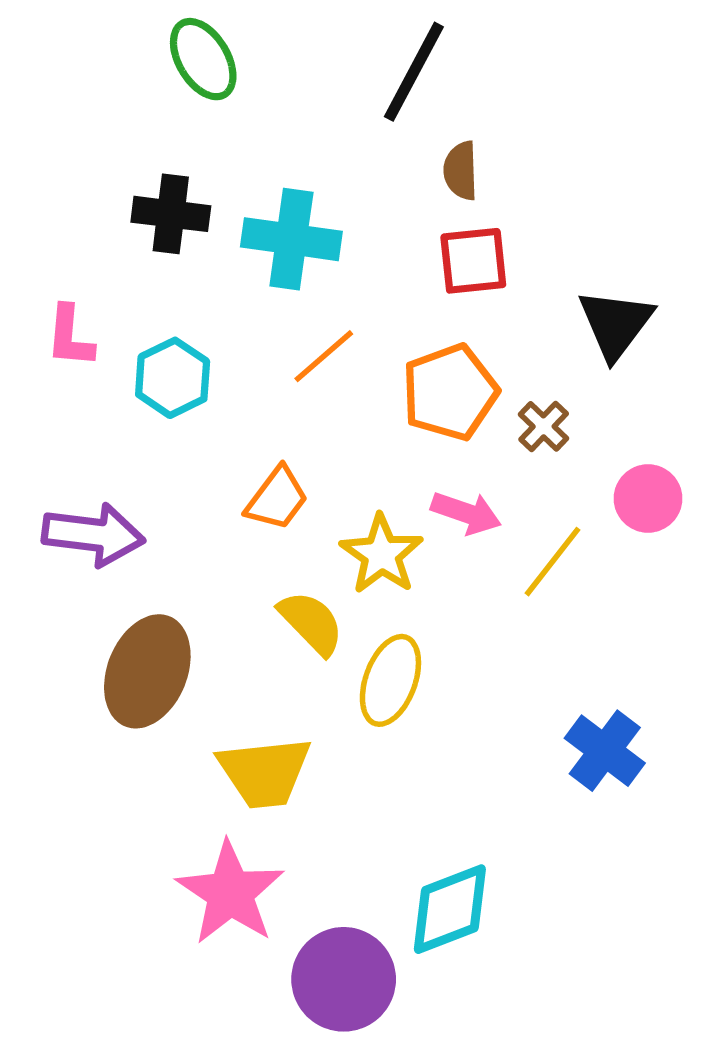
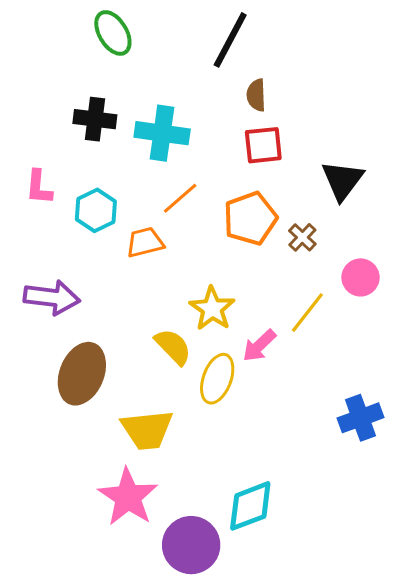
orange trapezoid: (277, 498) -> (145, 242), moved, turned -141
pink arrow: (466, 513) -> (259, 346), moved, turned 117
blue cross: (605, 751) -> (360, 418), moved, turned 33

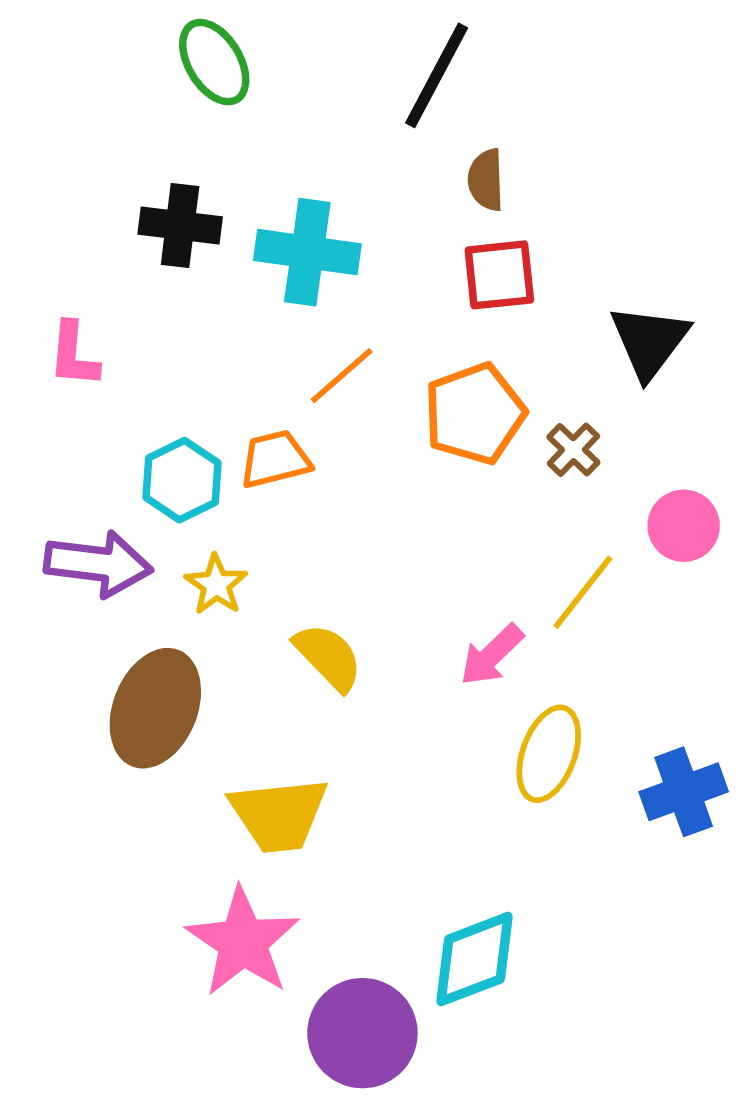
cyan hexagon: (96, 210) -> (182, 480), moved
yellow star: (212, 309) -> (216, 585), moved, size x0.7
yellow ellipse: (217, 379) -> (549, 754), moved

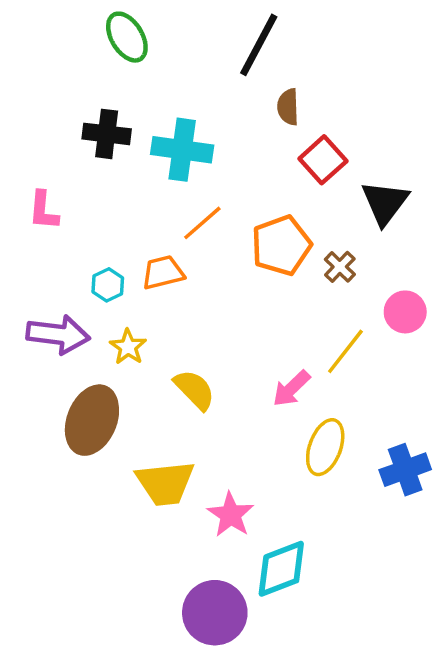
red square: (499, 275) -> (323, 160), moved, turned -36
cyan hexagon: (182, 480) -> (108, 285), size x0.7
pink star: (243, 942) -> (231, 515), moved, size x0.7

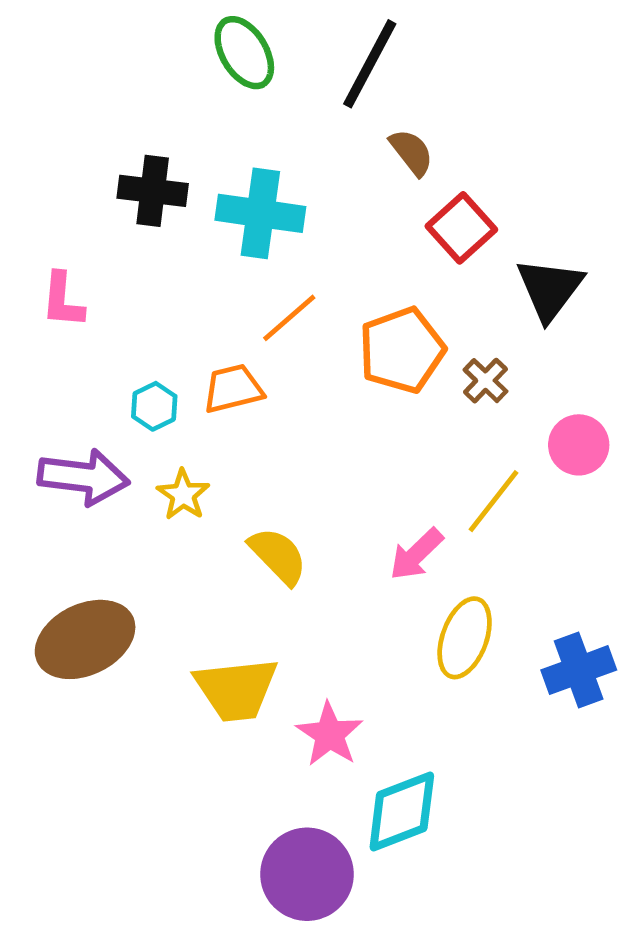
green ellipse: (127, 37) -> (244, 53), moved
brown semicircle: (288, 107) -> (411, 152), turned 144
brown ellipse: (92, 420) -> (85, 639), moved, turned 42

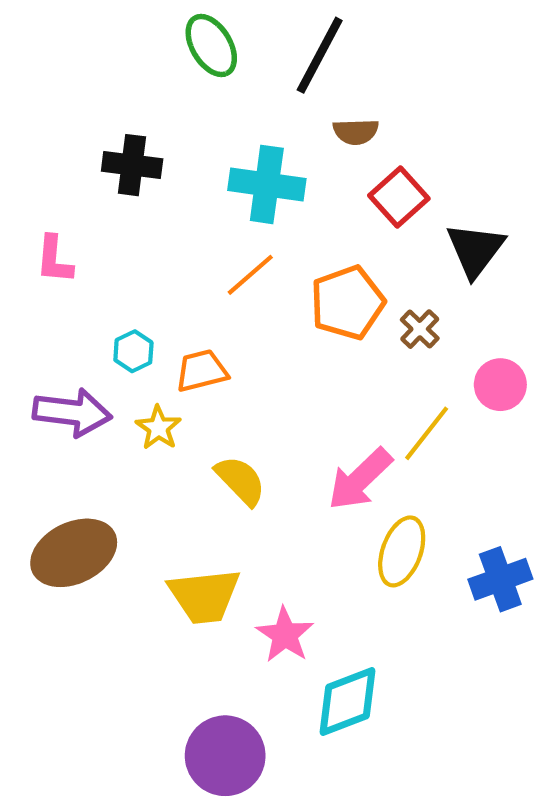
brown semicircle: (411, 152) -> (356, 132), turned 126
cyan cross: (260, 213) -> (267, 184), moved
orange trapezoid: (233, 389) -> (202, 371), moved
pink arrow: (416, 554) -> (360, 479), size x1.4
purple circle: (307, 874) -> (225, 756), moved

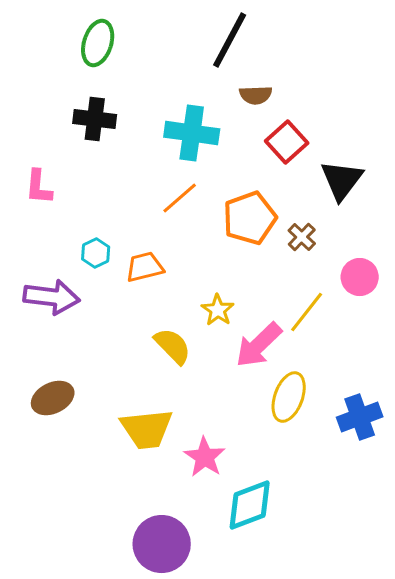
green ellipse: (211, 45) -> (98, 43), moved, turned 48
yellow star: (158, 428) -> (218, 310), moved
brown ellipse: (74, 553) -> (53, 398), size x0.7

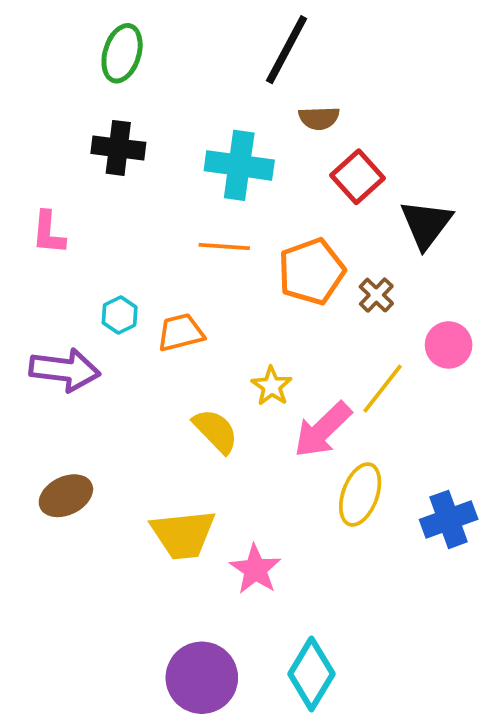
orange line: (180, 198) -> (224, 246), turned 45
cyan diamond: (250, 505) -> (311, 674), moved, turned -38

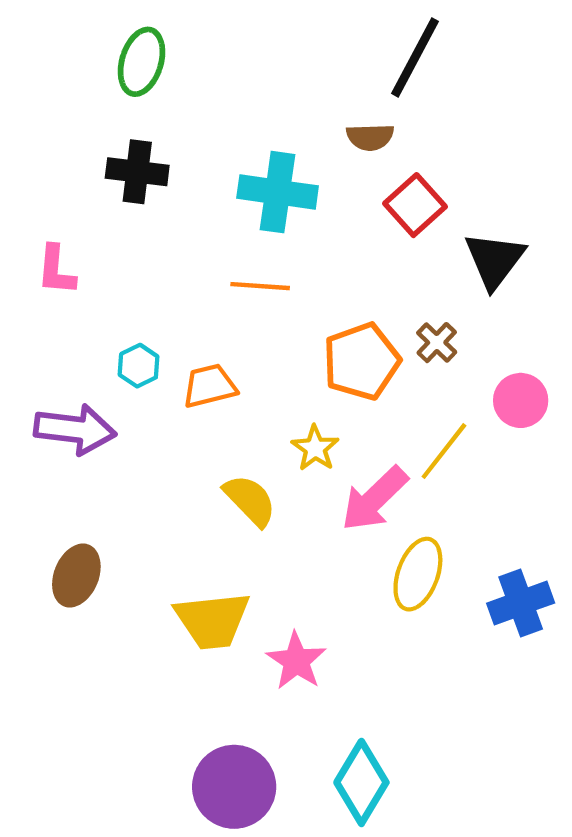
black line: (287, 50) -> (415, 57), moved
orange pentagon: (311, 271) -> (361, 361), moved
brown ellipse: (66, 496) -> (76, 576), turned -42

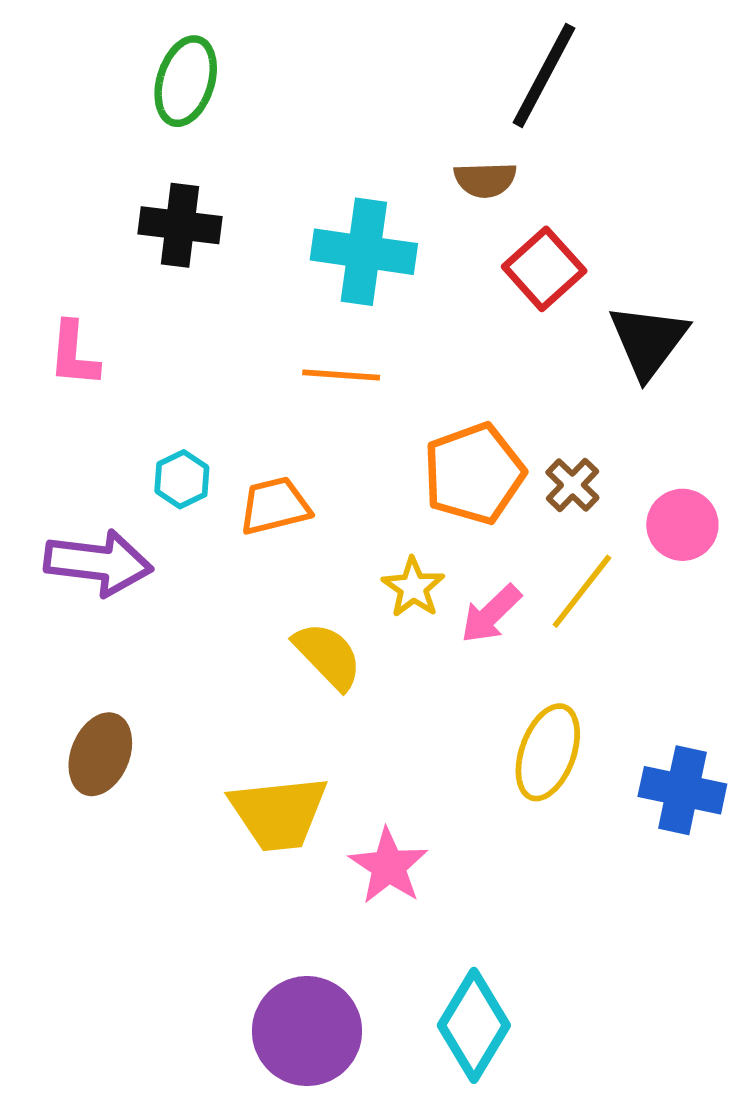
brown cross: (437, 343) -> (572, 485), moved
pink arrow: (374, 499) -> (491, 614), moved, size x0.7
blue cross: (521, 603) -> (682, 790), turned 32

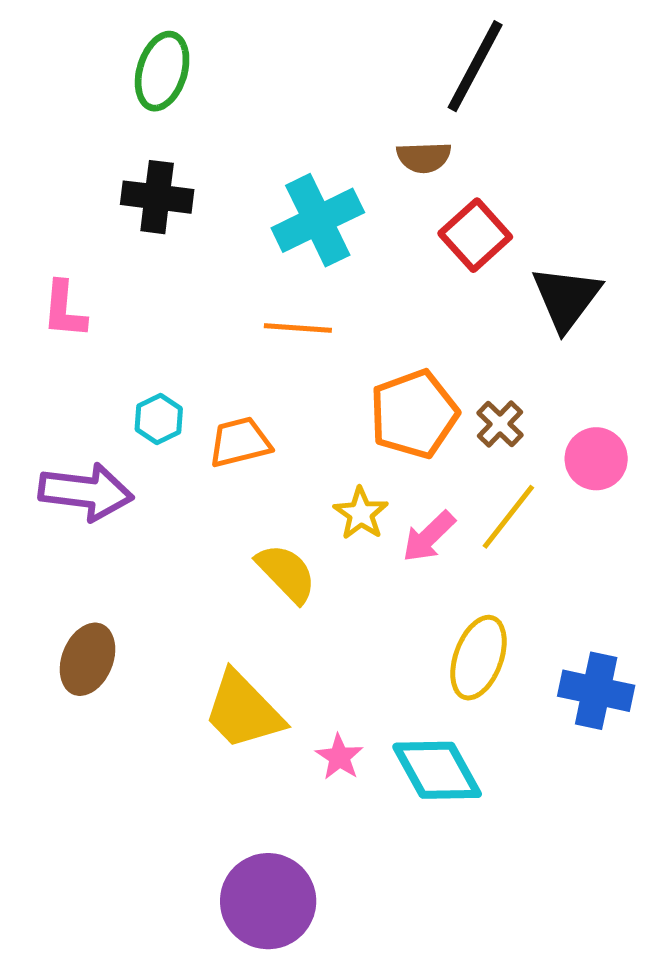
cyan cross: (364, 252) -> (318, 220), turned -34
yellow trapezoid: (279, 813) -> (243, 711), turned 52
pink star: (389, 866) -> (339, 757), size x0.7
cyan diamond: (474, 1025) -> (437, 770), moved, turned -60

